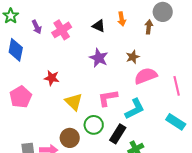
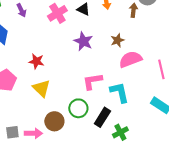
pink cross: (62, 30) -> (57, 13), moved
yellow triangle: (74, 102) -> (41, 88), moved
cyan L-shape: (135, 109) -> (119, 92), turned -75

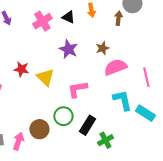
yellow triangle: (41, 88) -> (45, 77), moved
cyan L-shape: (119, 92) -> (122, 100), moved
pink arrow: (33, 133) -> (18, 141), turned -72

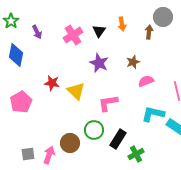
black triangle: (68, 17) -> (99, 31), turned 40
pink semicircle: (115, 67) -> (146, 81), size x0.7
cyan L-shape: (122, 100) -> (153, 114), turned -65

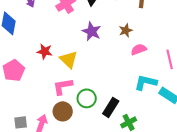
pink L-shape: (108, 103) -> (63, 86), moved

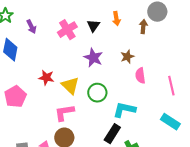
pink semicircle: (139, 49) -> (140, 76), turned -77
cyan L-shape: (146, 82) -> (124, 110), moved
green circle: (87, 98) -> (97, 93), moved

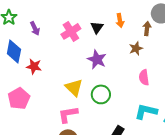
brown star: (127, 57) -> (136, 48), moved
red star: (46, 78) -> (34, 66), moved
cyan L-shape: (124, 110) -> (146, 111), moved

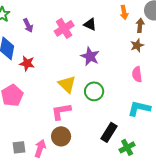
orange arrow: (120, 20) -> (124, 12), moved
black triangle: (97, 27) -> (90, 24), turned -40
brown star: (136, 48) -> (137, 45), moved

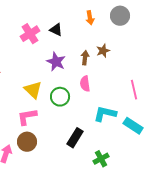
brown arrow: (140, 25) -> (85, 58), moved
pink semicircle: (137, 74) -> (85, 84), moved
green cross: (127, 147) -> (101, 159), moved

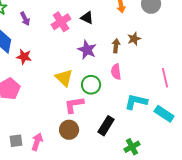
pink L-shape: (27, 117) -> (74, 105), moved
brown circle: (27, 142) -> (69, 130), moved

